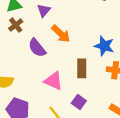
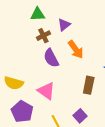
brown cross: (16, 25) -> (43, 36), moved
pink triangle: (53, 81) -> (46, 91), moved

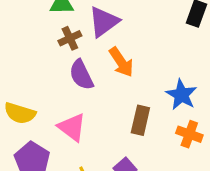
purple triangle: (64, 25) -> (104, 22), size x1.5

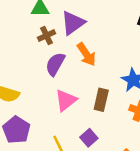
purple semicircle: (81, 75) -> (55, 64), turned 55
pink triangle: (72, 127) -> (66, 100), moved, turned 45

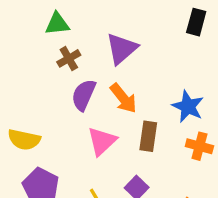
purple triangle: (73, 23) -> (122, 49), moved
orange arrow: (86, 54) -> (123, 98), moved

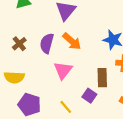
brown cross: (69, 58) -> (19, 44), moved
brown rectangle: (148, 136) -> (102, 78), moved

